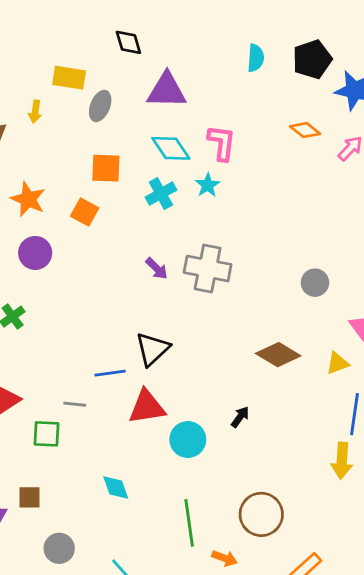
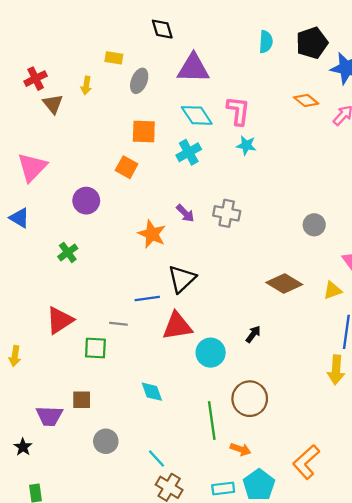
yellow rectangle: (69, 78) -> (114, 58), size x0.7
cyan star: (208, 185) -> (246, 145), moved, turned -30
orange star: (28, 199) -> (152, 234), moved
gray cross: (208, 269) -> (227, 213), size x0.7
brown circle: (261, 514) -> (250, 399), moved

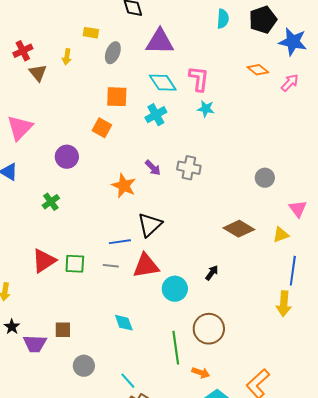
gray line: (118, 324) -> (111, 266), moved
green square: (95, 348) -> (75, 264), moved
black star: (23, 447) -> (12, 327), moved

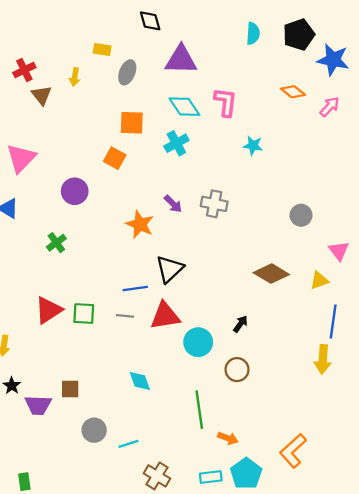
cyan star: (206, 109) -> (253, 146), moved
brown circle: (209, 329) -> (237, 370), moved, size x0.7
cyan line: (128, 381) -> (128, 444), moved, turned -66

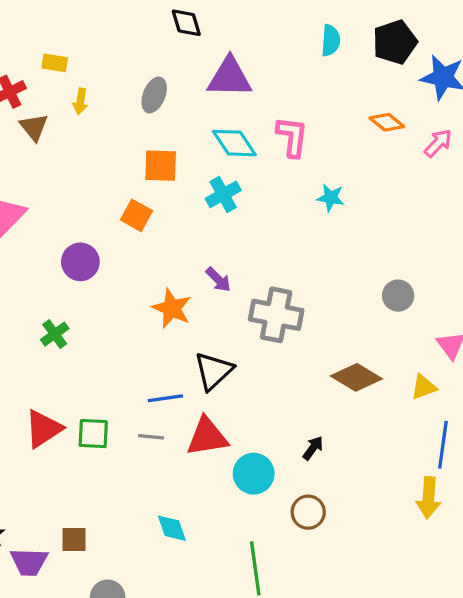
yellow rectangle: (102, 49) -> (55, 63), moved
gray cross: (214, 204) -> (276, 315), moved, size x1.4

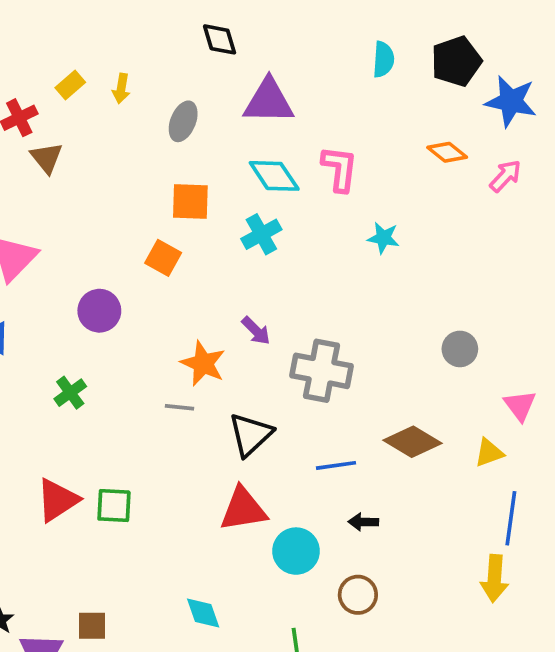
yellow rectangle: (55, 63) -> (70, 85), turned -50
yellow arrow: (80, 101) -> (121, 89), moved
blue line: (165, 398) -> (336, 465), moved
gray line: (151, 437) -> (179, 407), moved
black arrow: (313, 448) -> (363, 522), turned -125

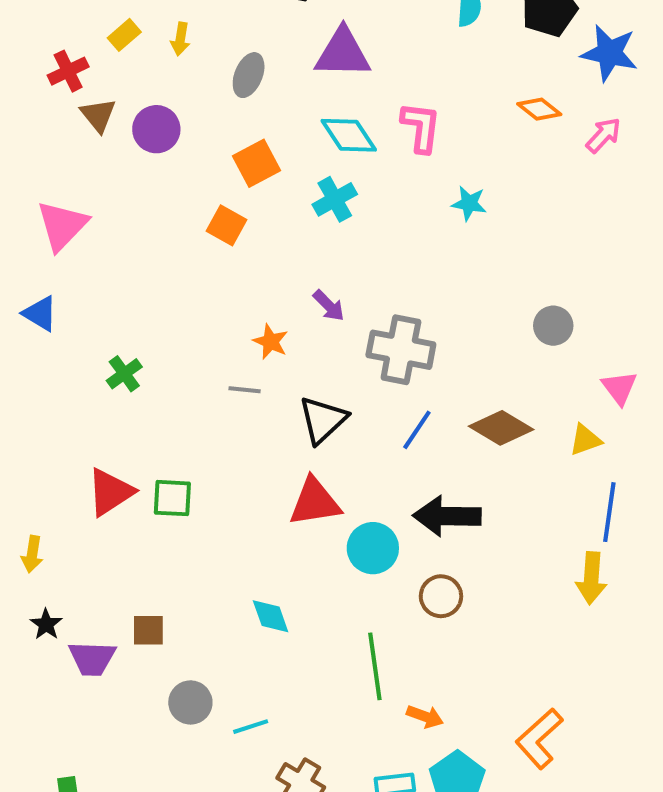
orange square: (190, 201) -> (257, 163), turned -30
purple circle: (99, 311) -> (156, 129), moved
orange star: (203, 364) -> (271, 342), size x0.7
blue line: (336, 465) -> (417, 430), moved, turned -48
black arrow: (363, 522) -> (447, 516), size x2.0

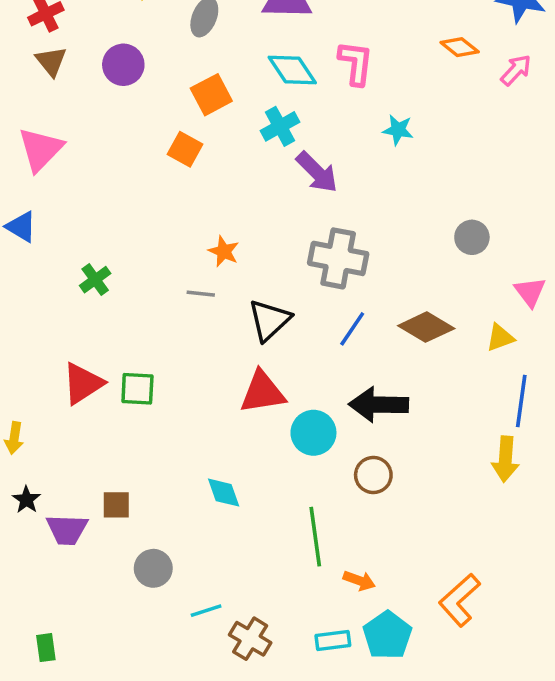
brown triangle: (98, 115) -> (51, 61), moved
purple arrow: (329, 306) -> (317, 172), moved, size x1.5
cyan line: (251, 727) -> (206, 611), moved

